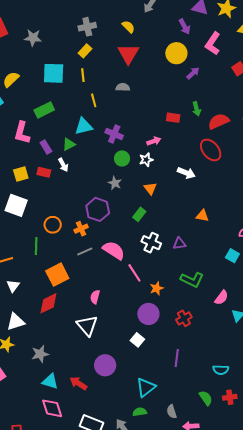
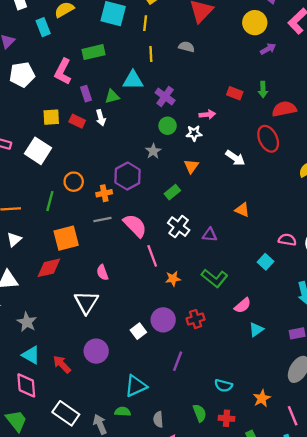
pink semicircle: (95, 297) -> (102, 273), turned -48
purple circle: (148, 314) -> (163, 320), moved
gray star: (40, 354) -> (27, 322), turned 30

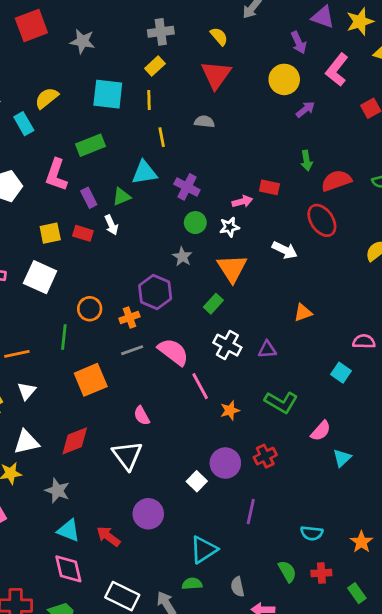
red rectangle: (235, 93) -> (269, 187), moved
orange triangle: (191, 166) -> (232, 268), size x1.6
orange triangle: (242, 210) -> (303, 313), turned -35
red diamond: (49, 268) -> (75, 441), moved

